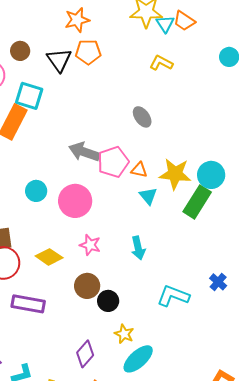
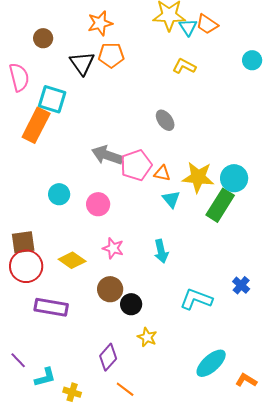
brown circle: (20, 51) -> (43, 38), moved
pink circle: (75, 201) -> (98, 204), size x0.7
cyan ellipse: (138, 359) -> (211, 363), moved

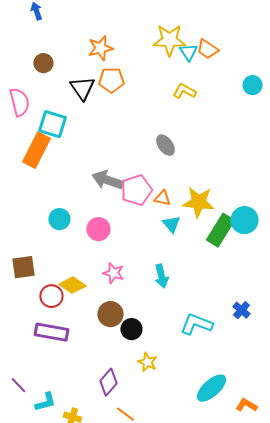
cyan circle: (234, 178) -> (244, 220), moved
red circle: (26, 266) -> (51, 296), moved, size x0.7

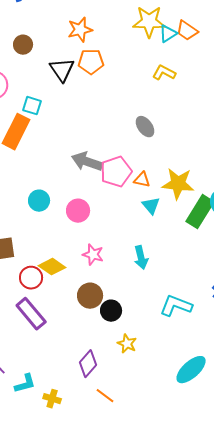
cyan triangle: (188, 52) -> (168, 34), turned 30
cyan square: (52, 124) -> (32, 106), size x0.7
purple rectangle: (51, 332) -> (31, 314), turned 40

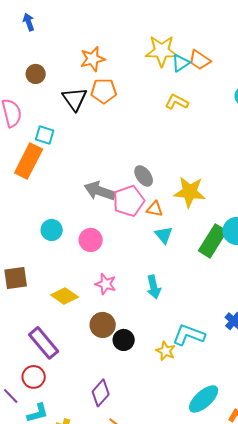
gray ellipse: (145, 127) -> (144, 176), moved
yellow star: (178, 184) -> (190, 192), moved
red circle: (31, 278) -> (34, 377), moved
yellow star: (127, 344) -> (166, 351), moved

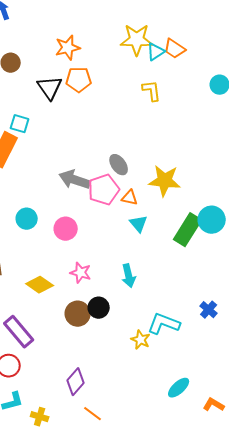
yellow L-shape: (177, 102) -> (152, 91), turned 55
black circle: (124, 340) -> (99, 308), moved
cyan ellipse: (204, 399) -> (179, 388), size x0.7

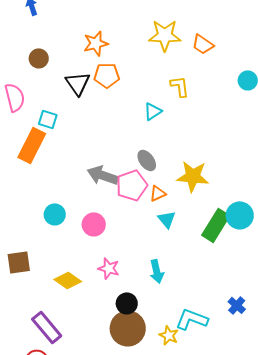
cyan triangle: (156, 52) -> (153, 111), moved
orange triangle: (130, 198) -> (158, 193), turned -36
brown circle: (78, 314) -> (128, 328), moved, size x1.4

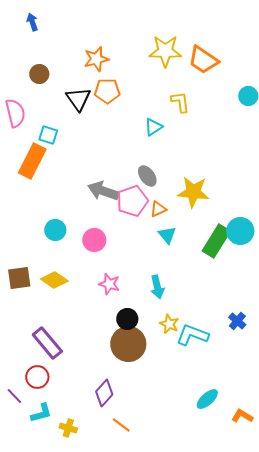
orange trapezoid: (203, 44) -> (203, 60), size x1.4
yellow diamond: (68, 280) -> (54, 280), moved
yellow star: (169, 335) -> (169, 324), moved

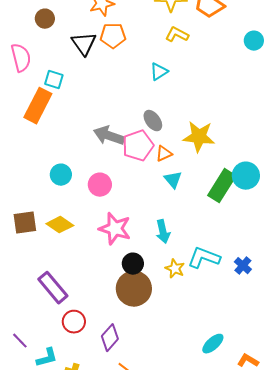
yellow L-shape: (180, 102) -> (177, 35), moved, turned -55
pink star: (109, 284) -> (115, 229), size x1.5
cyan L-shape: (192, 335) -> (204, 258), moved
red circle: (37, 377) -> (74, 322), moved

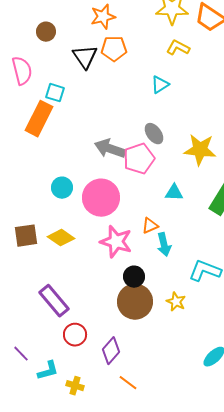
orange triangle: (164, 154) -> (150, 226), moved
cyan triangle: (173, 180) -> (174, 193), turned -48
pink circle: (100, 185) -> (101, 198), size x1.6
yellow star: (175, 269) -> (176, 302), moved

